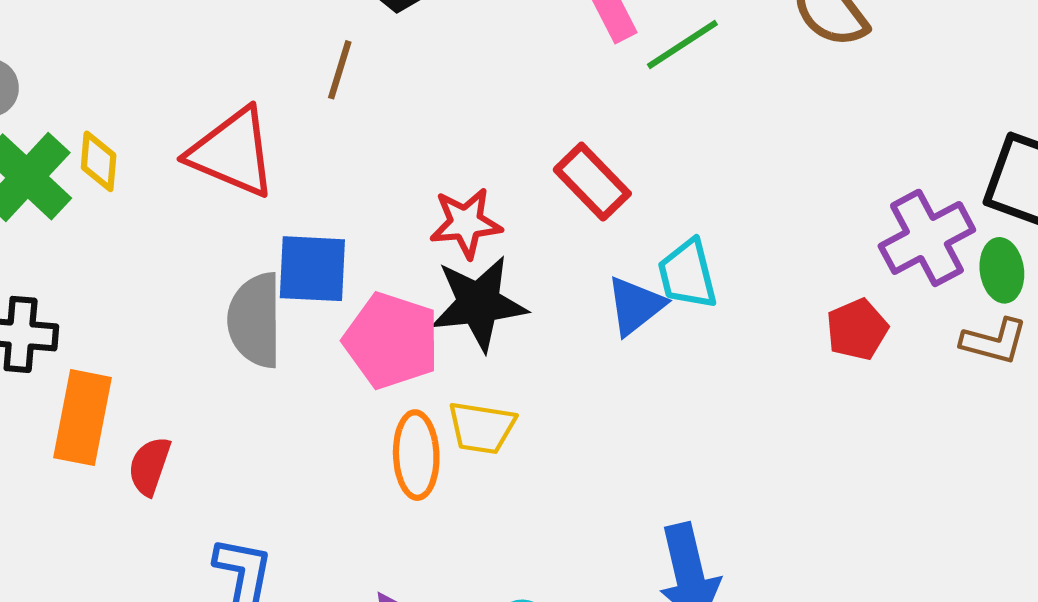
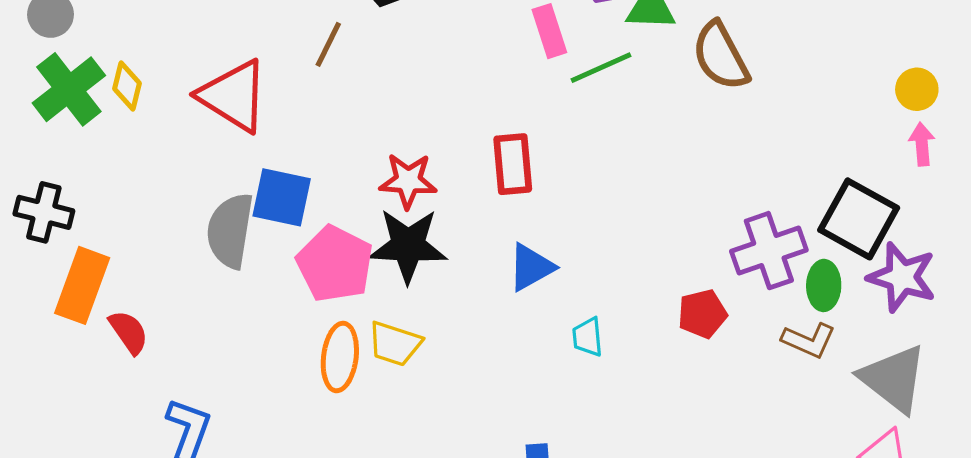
red rectangle: (592, 182) -> (513, 164), turned 30
cyan trapezoid: (687, 274) -> (588, 337), moved, size x0.7
red semicircle: (149, 466) -> (129, 332), turned 117

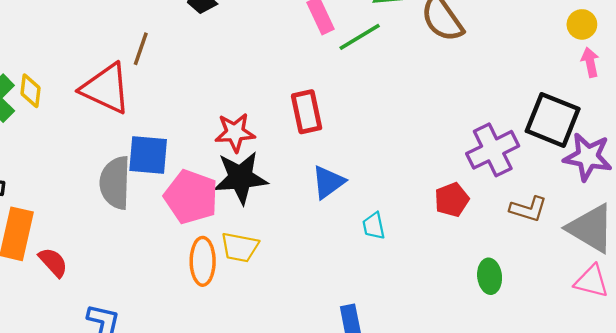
brown line: (328, 44) -> (141, 49), moved
green ellipse: (824, 285) -> (490, 276), moved

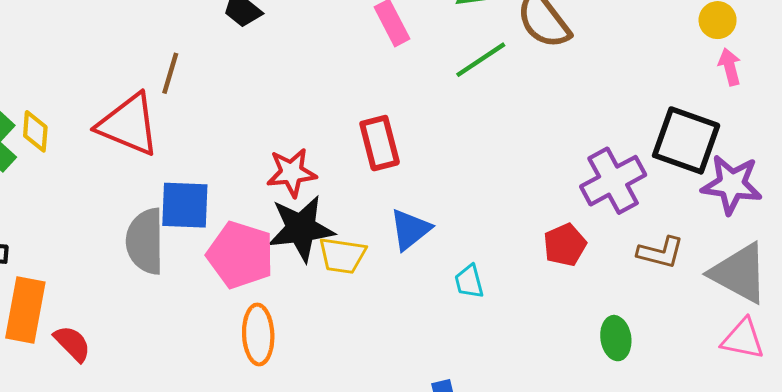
green line: (360, 37) -> (481, 60), moved
yellow trapezoid: (240, 247) -> (342, 256), moved

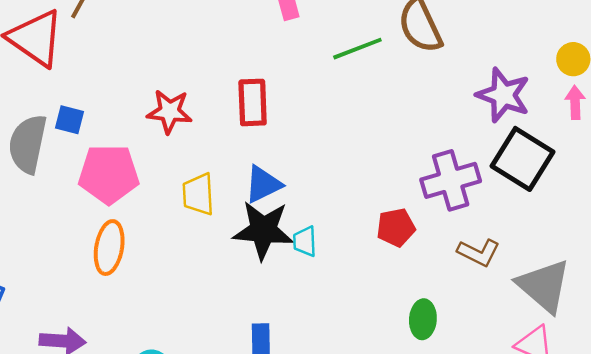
purple star: (732, 184) -> (503, 95), moved
blue square: (185, 205) -> (69, 120), size x0.6
black star: (301, 228) -> (263, 230), moved
pink pentagon: (240, 255) -> (109, 174), turned -30
yellow trapezoid: (342, 256) -> (198, 194), turned 66

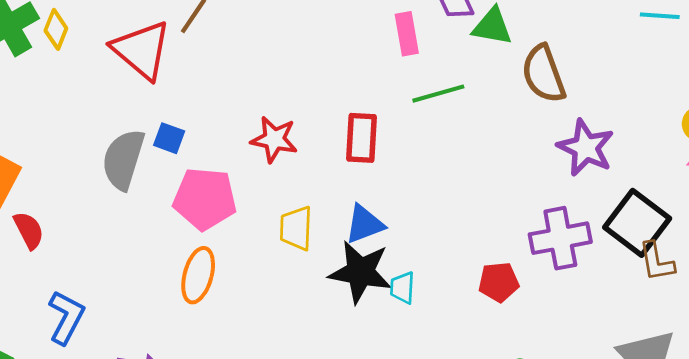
green line: (357, 49) -> (438, 94), moved
purple star: (503, 95) -> (586, 148), moved
brown L-shape: (479, 252) -> (657, 262), moved, turned 48

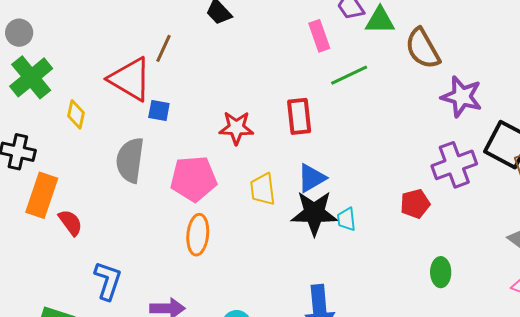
yellow diamond: (56, 29) -> (76, 114), moved
blue square: (169, 138) -> (159, 111), moved

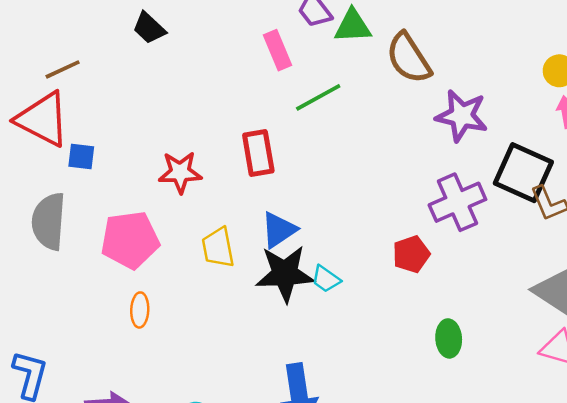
brown line: (164, 48) -> (63, 69), moved, turned 44
cyan trapezoid: (346, 219) -> (326, 279), turned -45
orange ellipse: (198, 235) -> (140, 310), size x0.7

